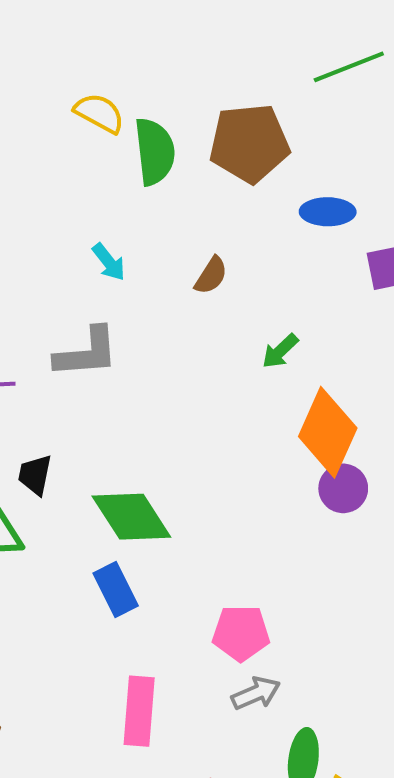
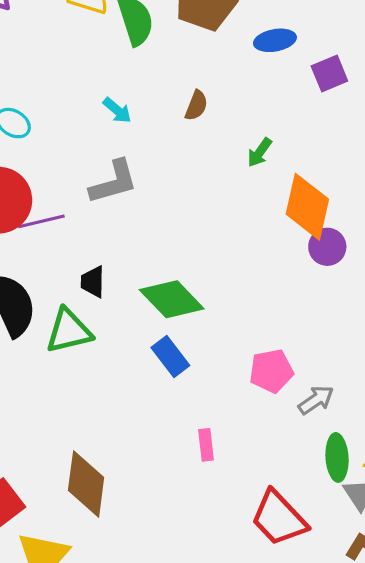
gray arrow: (256, 693) -> (316, 400), moved
pink rectangle: (139, 711) -> (206, 445), size x0.6

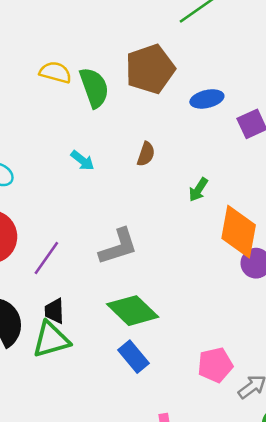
gray L-shape: (114, 182) -> (118, 247), moved
purple line: (41, 221) -> (46, 258), moved, turned -39
black trapezoid: (93, 282) -> (54, 311), moved

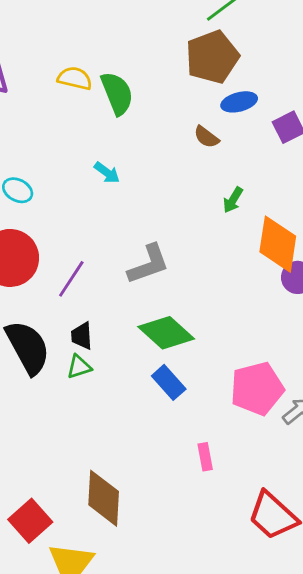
brown pentagon: (150, 69) -> (212, 57), moved
brown semicircle: (146, 154) -> (206, 137), moved, turned 110
green triangle: (51, 340) -> (79, 367), size x0.6
pink pentagon: (215, 365) -> (257, 389), size x1.4

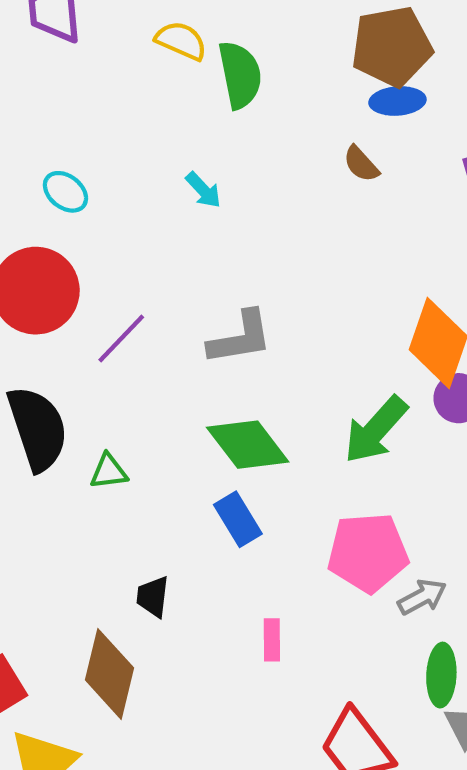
blue ellipse: (239, 102) -> (397, 101), moved
green arrow: (233, 200) -> (376, 430), moved, size x1.8
black trapezoid: (82, 336) -> (153, 597), moved

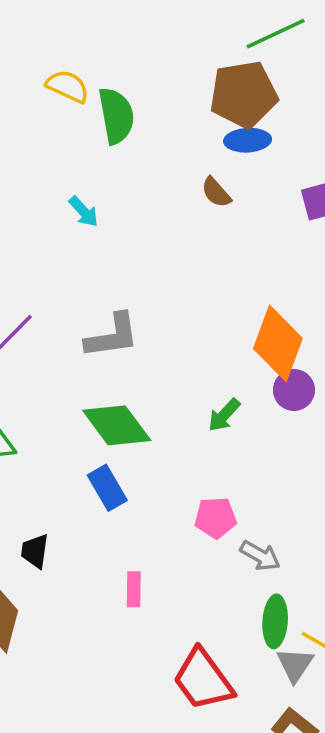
green arrow: (376, 430) -> (224, 415), size x0.6
pink pentagon: (368, 553) -> (215, 518), size x0.6
gray arrow: (422, 597) -> (260, 556), turned 57

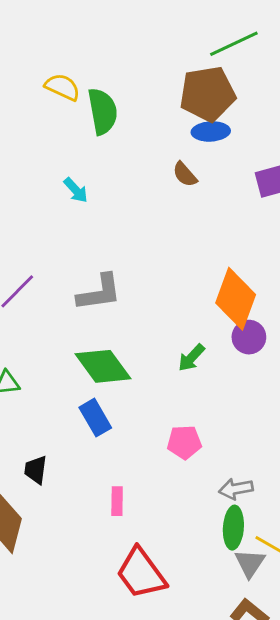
gray arrow: (260, 556) -> (236, 489), moved, turned 140
red trapezoid: (203, 680) -> (141, 573), moved

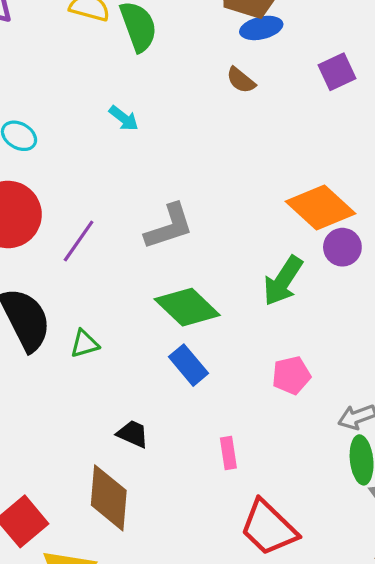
orange diamond: (236, 299) -> (320, 207), turned -58
green arrow: (191, 358) -> (283, 281), size x1.5
black trapezoid: (36, 470) -> (133, 434), turned 116

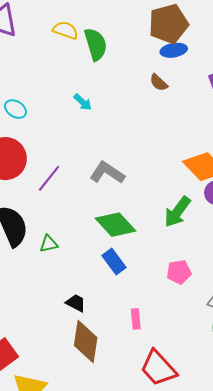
gray L-shape: (169, 227) -> (107, 173), turned -132
brown diamond: (109, 498) -> (86, 341), moved

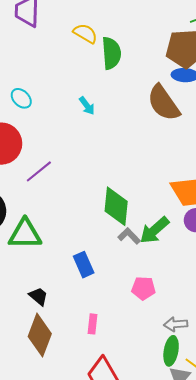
brown semicircle: (159, 83) -> (164, 103), size x2.0
gray L-shape: (107, 173) -> (129, 236), moved, size x0.7
green diamond: (115, 225) -> (116, 206), moved, turned 36
green triangle: (49, 244) -> (25, 234), size x1.8

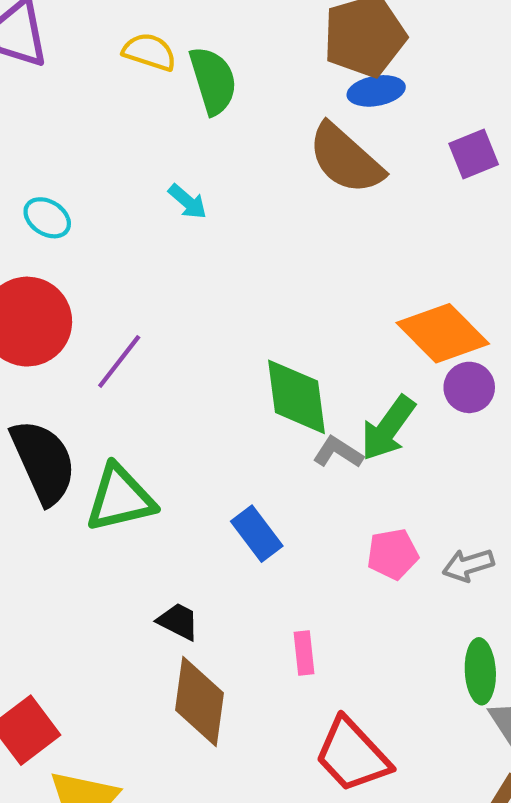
gray arrow: (176, 324) -> (468, 565), moved

